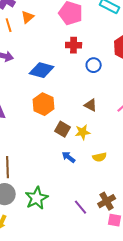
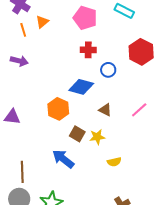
blue diamond: (42, 70) -> (81, 87), moved
blue arrow: (69, 157) -> (63, 159), moved, size x1.6

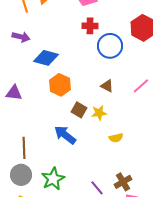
blue circle: (108, 70) -> (110, 46), size x1.6
blue diamond: (81, 87) -> (46, 58), moved

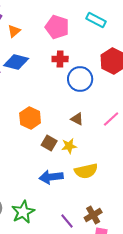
blue diamond: (46, 58) -> (16, 62), moved
blue arrow: (65, 135) -> (51, 177), moved, turned -45
yellow semicircle: (116, 138) -> (86, 171), size x1.6

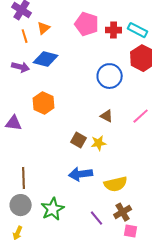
cyan rectangle: (96, 20) -> (138, 30), moved
red cross: (60, 59) -> (114, 30), moved
orange hexagon: (30, 118) -> (44, 103), moved
yellow semicircle: (86, 171) -> (116, 184), moved

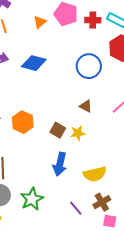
orange triangle: (44, 28) -> (40, 22), moved
blue diamond: (46, 59) -> (34, 63), moved
orange hexagon: (44, 103) -> (23, 122), moved
blue arrow: (81, 174) -> (60, 164), turned -70

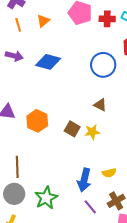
orange triangle: (40, 22) -> (43, 21), moved
blue arrow: (60, 164) -> (84, 180), moved
yellow semicircle: (95, 174) -> (109, 173), size x0.6

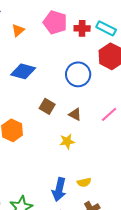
brown square: (72, 129) -> (47, 106), moved

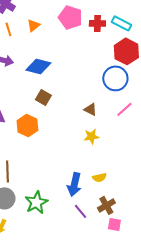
blue circle: (78, 74) -> (115, 78), moved
brown square: (47, 106) -> (43, 97), moved
yellow star: (67, 141) -> (91, 136), moved

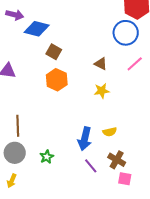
blue diamond: (38, 66) -> (37, 29), moved
orange hexagon: (27, 125) -> (57, 80), moved
green star: (36, 202) -> (47, 157), size x0.6
brown cross: (106, 205) -> (117, 160), turned -30

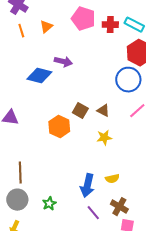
purple arrow: (15, 15) -> (63, 62), moved
brown square: (54, 52) -> (80, 111), moved

